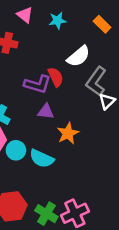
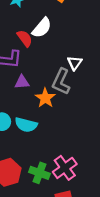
red semicircle: (56, 77) -> (25, 38), moved
gray L-shape: (96, 81) -> (61, 82), moved

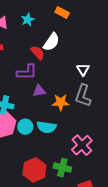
gray L-shape: (61, 82) -> (83, 96), moved
orange star: (45, 98) -> (61, 102), turned -30
pink cross: (65, 168) -> (82, 145), moved

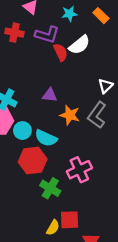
cyan star: (28, 20) -> (69, 14), moved
purple L-shape: (27, 72) -> (47, 35), moved
red hexagon: (34, 170) -> (33, 161), moved

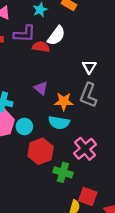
red semicircle: (61, 52) -> (41, 47), turned -42
purple triangle: (50, 95) -> (41, 88), turned 48
cyan semicircle: (46, 138) -> (59, 123), moved
red square: (70, 220) -> (88, 197), turned 36

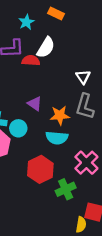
cyan circle: (24, 126) -> (18, 128), moved
green cross: (63, 172) -> (66, 189), turned -36

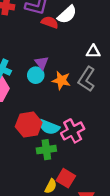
white triangle: (83, 77) -> (93, 52), turned 48
cyan circle: (18, 128) -> (36, 75), moved
cyan semicircle: (57, 138) -> (49, 127), moved

